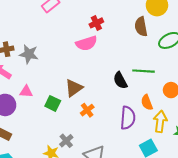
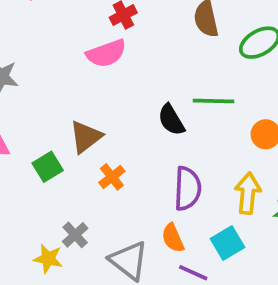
orange semicircle: (147, 102) -> (173, 238), moved
green square: (53, 103) -> (48, 167), turned 35

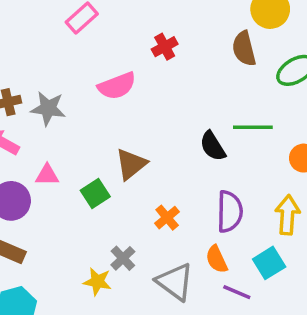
pink semicircle: (106, 53) -> (117, 86), moved
orange cross: (112, 177) -> (167, 218), moved

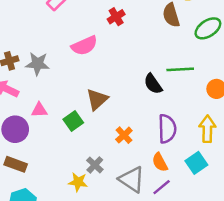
purple line: (237, 292) -> (162, 187), moved, turned -60

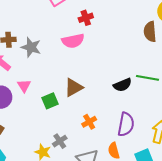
red cross: (116, 17) -> (86, 18), moved
black semicircle: (153, 84) -> (122, 85), turned -90
pink triangle: (39, 110) -> (24, 86), turned 48

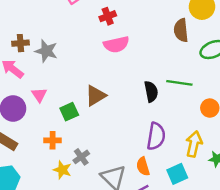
pink semicircle: (73, 41) -> (116, 44), moved
black semicircle: (122, 85) -> (151, 92), turned -78
orange cross: (89, 122) -> (53, 140), moved, turned 32

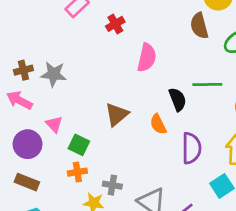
pink semicircle: (116, 44) -> (147, 58), moved, turned -55
green square: (69, 112) -> (79, 145), moved, turned -30
gray cross: (81, 157) -> (112, 185), turned -35
orange semicircle: (143, 166) -> (158, 124), moved

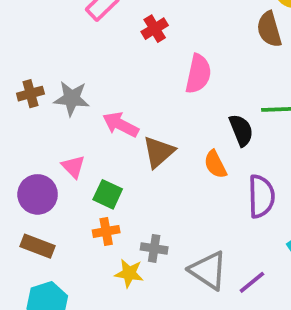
pink arrow: (19, 100) -> (121, 125), moved

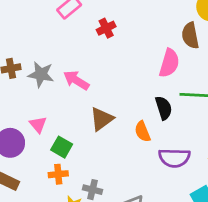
pink semicircle: (198, 74) -> (169, 63), moved
pink arrow: (121, 125) -> (76, 80), moved
purple semicircle: (261, 196) -> (174, 158), turned 88

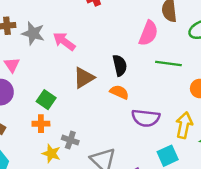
black semicircle: (164, 108) -> (120, 65), moved
pink triangle: (38, 125) -> (12, 65), moved
orange semicircle: (143, 131) -> (119, 92), turned 132

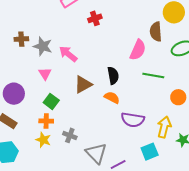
pink triangle: (12, 65) -> (45, 74), moved
yellow star: (51, 153) -> (43, 140), moved

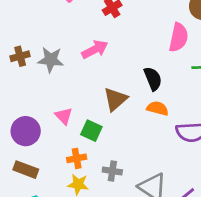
pink arrow: (68, 54) -> (95, 49), moved, turned 126
pink triangle: (45, 74) -> (64, 116), moved
green square: (51, 101) -> (91, 131), moved

